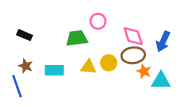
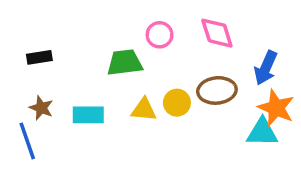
black rectangle: (25, 35) -> (39, 57), turned -32
pink diamond: (133, 36) -> (217, 33), moved
orange star: (144, 71) -> (276, 108), moved, size x1.5

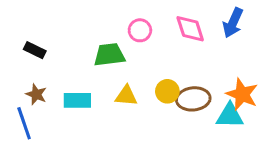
black rectangle: (39, 57) -> (35, 50), turned 35
blue arrow: (266, 68) -> (233, 23), moved
brown ellipse: (217, 90) -> (193, 99), moved
yellow circle: (177, 103) -> (167, 91), moved

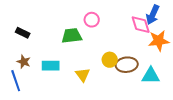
pink diamond: (190, 29) -> (141, 25), moved
orange star: (242, 94) -> (159, 41), moved, turned -30
yellow triangle: (126, 96) -> (83, 75), moved, turned 49

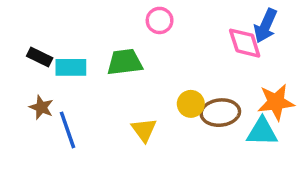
pink circle: (92, 20) -> (160, 20), moved
orange star: (159, 41) -> (276, 102), moved
cyan rectangle: (51, 66) -> (71, 67), moved
blue line: (16, 81) -> (67, 130), moved

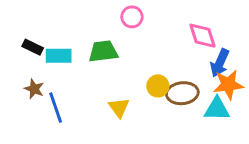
blue arrow: (266, 26) -> (220, 63), moved

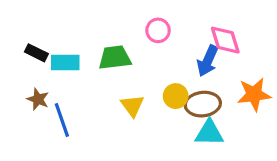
pink circle: (132, 17) -> (158, 30), moved
blue arrow: (220, 63) -> (208, 61), moved
yellow triangle: (119, 108) -> (132, 106), moved
cyan triangle: (217, 109) -> (209, 133), moved

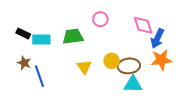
blue arrow: (208, 61) -> (157, 39), moved

